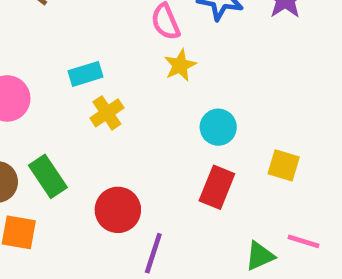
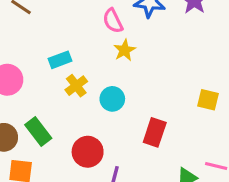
cyan circle: (218, 127) -> (112, 99), moved
yellow square: (284, 165) -> (208, 100), moved

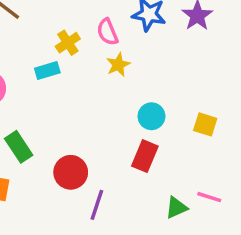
yellow cross: (76, 86) -> (68, 43), moved
cyan circle: (112, 99) -> (151, 116), moved

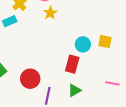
cyan circle: (151, 116) -> (83, 44), moved
green triangle: (176, 208) -> (75, 90), moved

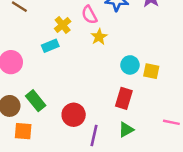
yellow square: (105, 42) -> (151, 71), moved
cyan circle: (83, 44) -> (130, 65), moved

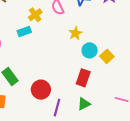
yellow star: (99, 37) -> (75, 33), moved
yellow square: (151, 71) -> (107, 56), turned 32

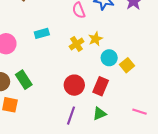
yellow cross: (35, 15) -> (77, 44), moved
red circle: (41, 90) -> (74, 85), moved

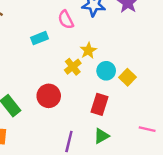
cyan rectangle: (42, 33) -> (39, 38), moved
yellow cross: (77, 44) -> (73, 67), moved
red circle: (74, 85) -> (49, 96), moved

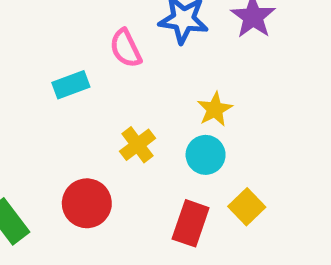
yellow star: (88, 51) -> (215, 109), moved
yellow square: (128, 77) -> (247, 207), moved

